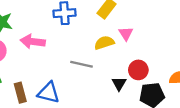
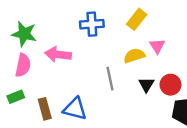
gray line: (82, 64) -> (110, 79), turned 65
black triangle: (119, 84) -> (146, 85), moved

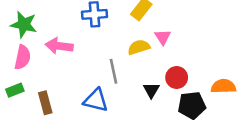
black triangle: (146, 85) -> (151, 90), moved
blue triangle: (75, 109) -> (96, 100), moved

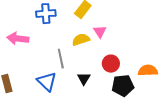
black triangle: (151, 90) -> (84, 79), moved
blue triangle: (96, 100) -> (47, 82), turned 30

